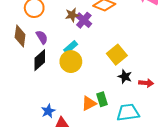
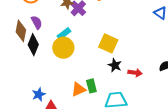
brown diamond: (20, 36) -> (21, 31), moved
yellow square: (117, 55) -> (108, 43), turned -30
black diamond: (40, 60) -> (33, 45), turned -30

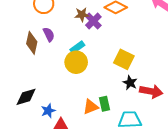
black diamond: (33, 45) -> (26, 97), moved, turned 50
red arrow: (135, 73) -> (151, 91), size x1.5

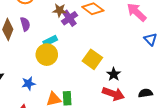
black star: (130, 83) -> (114, 74), moved
blue star: (48, 111) -> (28, 83), moved

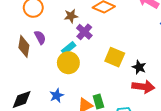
purple cross: (70, 18) -> (84, 32), moved

